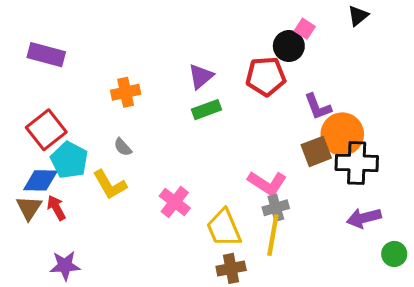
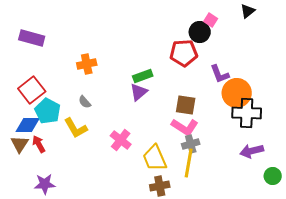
purple triangle: (201, 76) -> (139, 92), moved
brown square: (316, 151) -> (186, 105), moved, turned 30

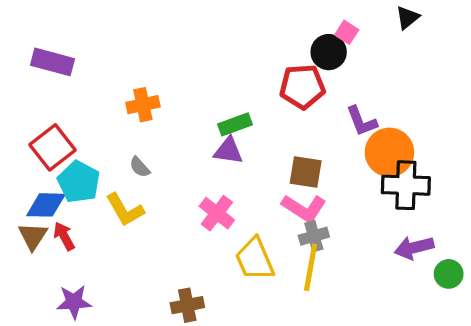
purple triangle: (139, 92) -> (228, 151), turned 48
pink cross: (121, 140) -> (217, 213), moved
green circle: (273, 176) -> (449, 274), moved
brown cross: (160, 186) -> (187, 305), moved

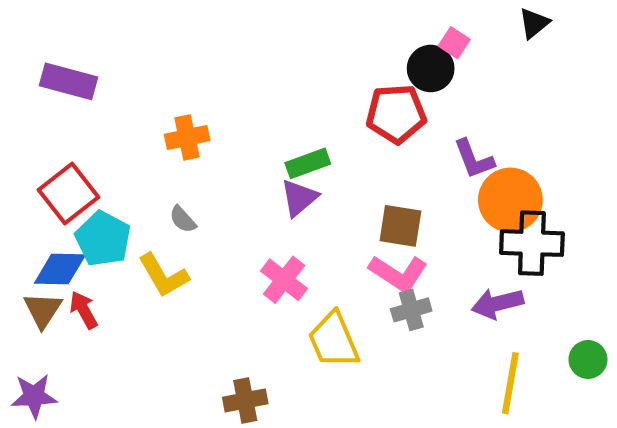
purple triangle: (228, 151) -> (299, 198), turned -48
purple arrow: (414, 248) -> (497, 303), moved
yellow line: (311, 267) -> (510, 383), moved
purple star: (74, 302) -> (34, 396), moved

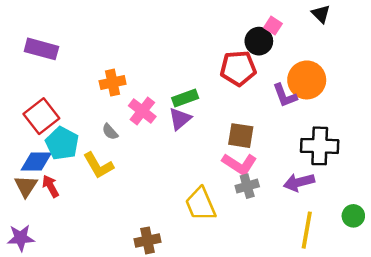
black triangle: (534, 23) -> (321, 14), turned -36
orange circle: (510, 200) -> (307, 80), moved
pink cross: (284, 280) -> (142, 111), moved

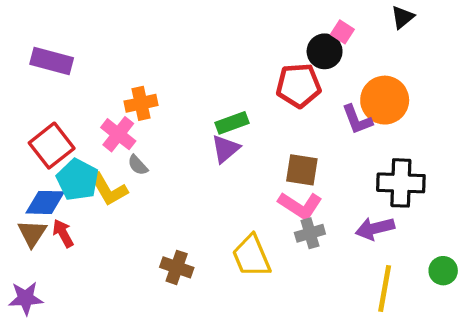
black triangle: (321, 14) -> (403, 17), turned 36
pink cross: (142, 111) -> (118, 134), moved
yellow L-shape: (98, 165) -> (108, 189), moved
brown cross: (148, 240) -> (177, 267), moved, turned 30

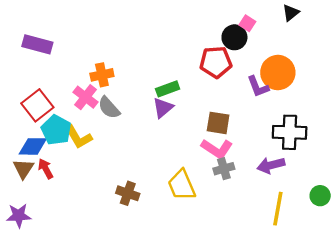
gray semicircle: (138, 165) -> (109, 108), moved, size x1.5

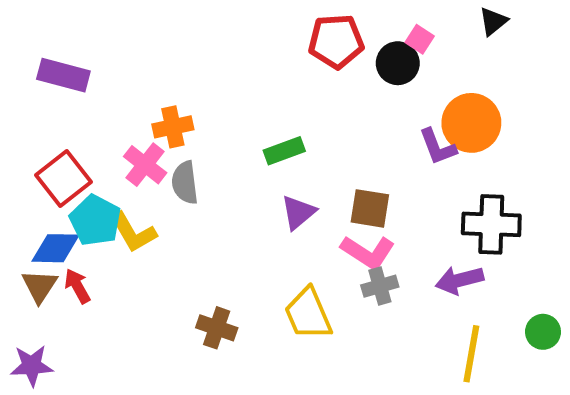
red pentagon: (216, 62) -> (336, 41), moved
gray semicircle: (109, 108) -> (185, 183), turned 35
purple triangle: (163, 108) -> (298, 212), moved

